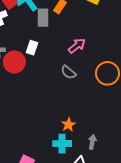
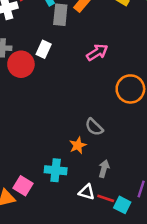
gray semicircle: (68, 72) -> (94, 127), moved
cyan cross: (62, 144) -> (56, 170), moved

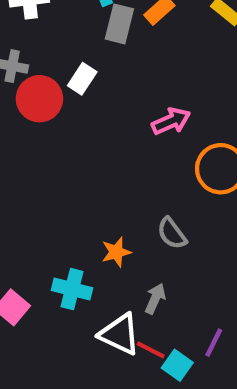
pink arrow: (97, 52) -> (171, 121), moved
gray semicircle: (94, 127) -> (172, 233), moved
white triangle: (87, 192) -> (120, 334), size x1.5

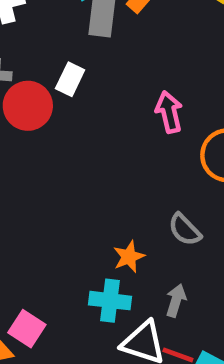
pink arrow: (171, 121) -> (169, 112), turned -72
cyan cross: (72, 289) -> (110, 301), moved

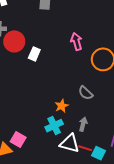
white rectangle: (70, 79) -> (34, 54), moved
cyan cross: (110, 301) -> (54, 126), turned -30

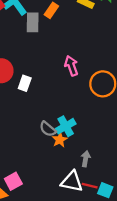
gray semicircle: (86, 93) -> (48, 129), moved
cyan cross: (54, 126) -> (66, 126), moved
pink square: (18, 139) -> (13, 181), turned 35

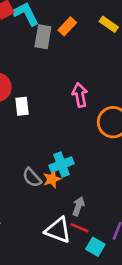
white rectangle: (25, 83) -> (22, 106), turned -35
gray semicircle: (48, 129) -> (32, 178), moved
red line: (90, 186) -> (80, 228), moved

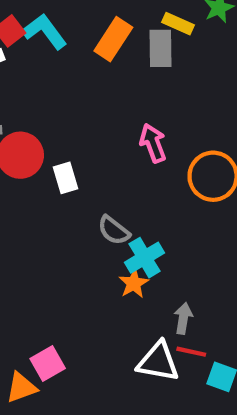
orange rectangle: (67, 26) -> (113, 39), size x1.4
gray rectangle: (43, 37) -> (161, 48), moved
gray semicircle: (32, 178) -> (114, 230), moved

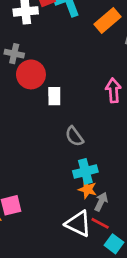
cyan cross: (145, 258) -> (85, 171), moved
orange star: (134, 283) -> (88, 189), moved, turned 30

